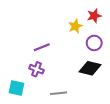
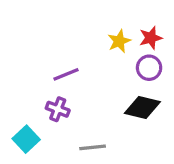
red star: (94, 16) -> (151, 38), moved
cyan square: (17, 88) -> (26, 139), turned 35

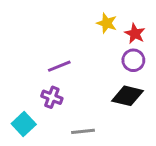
red star: (151, 38) -> (135, 34), turned -30
yellow star: (119, 41) -> (107, 23), moved, turned -30

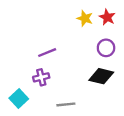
red star: (135, 34) -> (107, 17), moved
purple cross: (52, 97) -> (41, 77), turned -35

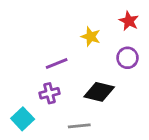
yellow star: (85, 18) -> (91, 37), moved
black diamond: (101, 76) -> (99, 92), moved

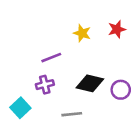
red star: (129, 21) -> (117, 29), moved, turned 30
purple circle: (127, 58) -> (121, 90), moved

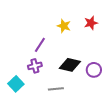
purple line: (51, 58) -> (40, 45), turned -35

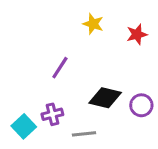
yellow star: (64, 26) -> (93, 24), moved
purple cross: (35, 66) -> (52, 114), moved

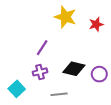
yellow star: (93, 24) -> (65, 17), size x1.5
purple cross: (52, 114) -> (40, 72), moved

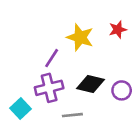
yellow star: (65, 17) -> (80, 37), moved
purple cross: (40, 72) -> (49, 88), size x1.5

